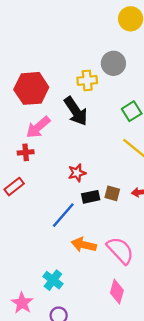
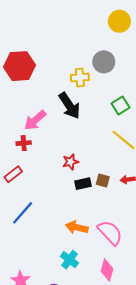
red hexagon: (31, 88) -> (20, 66), moved
blue line: (63, 215) -> (23, 213), moved
cyan cross: (53, 280) -> (69, 260), moved

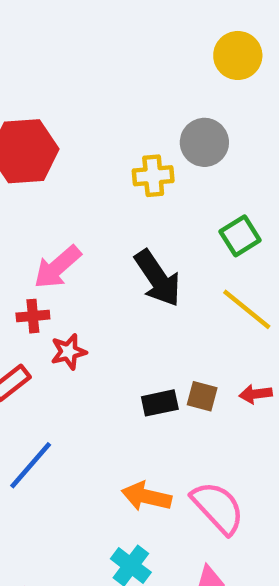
black arrow: (69, 106) -> (158, 278), moved
red star: (70, 162) -> (69, 352), moved

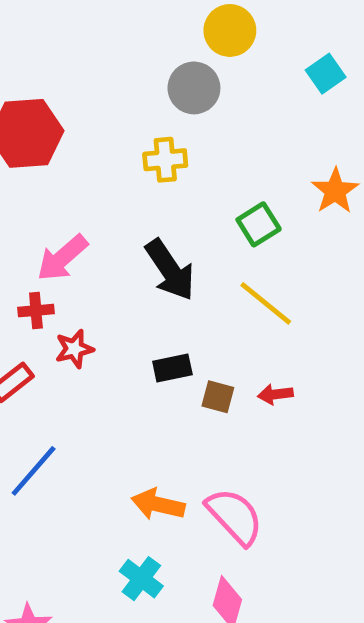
yellow circle: (238, 55) -> (230, 30), moved
gray circle: (204, 142) -> (194, 88), moved
black rectangle: (160, 403) -> (172, 368), moved

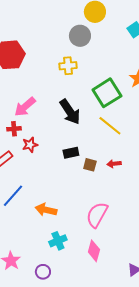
green square: (259, 224) -> (107, 93), size x1.6
orange arrow: (158, 504) -> (46, 210), moved
pink semicircle: (235, 516) -> (97, 215), turned -108
cyan cross: (141, 579) -> (58, 241), turned 30

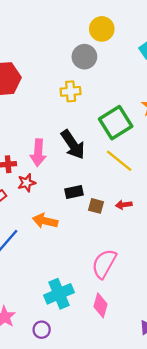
pink arrow: (25, 107) -> (38, 153), moved, turned -45
orange arrow: (46, 210) -> (45, 221), moved
cyan cross: (58, 241) -> (59, 294), size x1.4

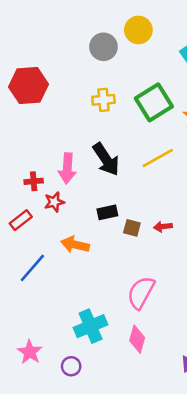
gray circle: (84, 57) -> (103, 47), moved
green square: (116, 123) -> (154, 102), moved
yellow line: (119, 161) -> (158, 158), moved, turned -68

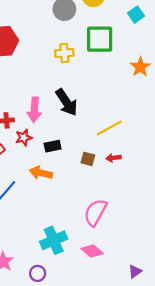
green square: (154, 102) -> (100, 39), moved, turned 32
yellow line: (158, 158) -> (109, 128), moved
black rectangle: (107, 212) -> (53, 146), moved
pink diamond: (137, 339) -> (92, 251), turned -65

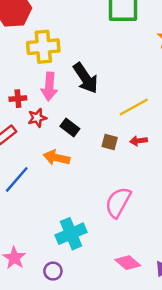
yellow cross: (64, 53) -> (43, 47), moved, size x1.5
black rectangle: (53, 146) -> (70, 128), turned 49
pink diamond: (92, 251) -> (128, 263), moved

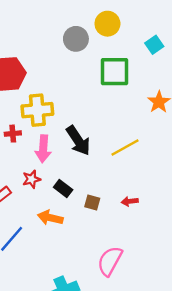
red cross: (18, 99) -> (13, 134), moved
yellow line: (134, 107) -> (125, 148), moved
brown square: (110, 142) -> (92, 203), moved

